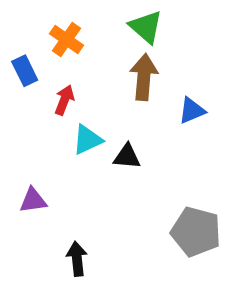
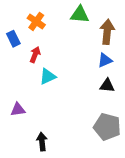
green triangle: (146, 27) -> (80, 15), turned -36
brown arrow: (144, 77) -> (107, 32), moved
black triangle: (127, 156) -> (107, 86), moved

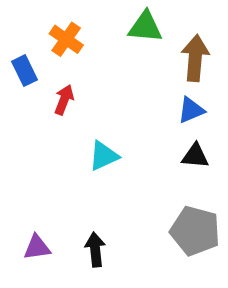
cyan triangle: (48, 76) -> (104, 156), moved
purple triangle: (18, 110) -> (37, 247), moved
black arrow: (42, 142) -> (95, 250), moved

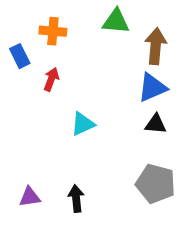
orange cross: (66, 39) -> (53, 31), turned -30
blue triangle: (191, 110) -> (152, 88), size x1.4

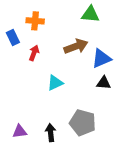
green triangle: (116, 21) -> (90, 14), moved
brown arrow: (156, 46) -> (76, 46), moved, turned 65
gray pentagon: (156, 184) -> (83, 123), moved

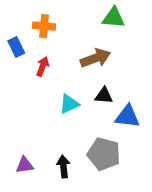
blue triangle: (101, 59) -> (127, 116), moved, turned 30
black triangle: (104, 83) -> (104, 96), moved

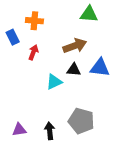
black triangle: (104, 96) -> (74, 70), moved
blue triangle: (127, 116) -> (100, 68), moved

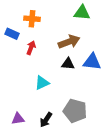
blue rectangle: (13, 37) -> (12, 34), turned -40
cyan triangle: (54, 82) -> (42, 83), moved
black arrow: (50, 131) -> (46, 120), turned -140

